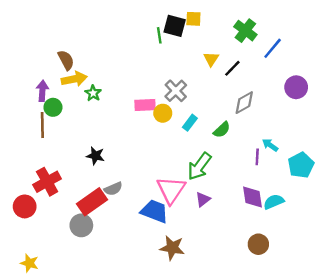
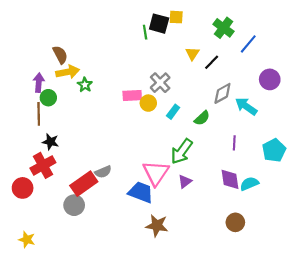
cyan arrow: (270, 145) -> (246, 106), moved, size x1.5
black star: (95, 156) -> (50, 142), moved

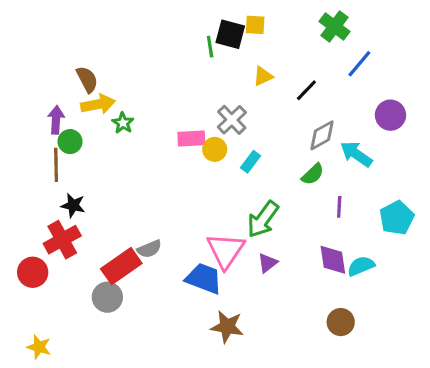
green cross: (224, 28) -> (334, 26), moved
yellow triangle: (192, 54) -> (263, 76), moved, turned 32
green semicircle: (202, 118) -> (313, 174), moved

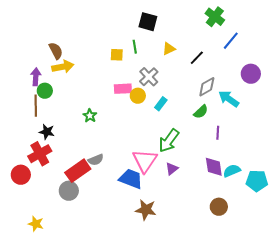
yellow square: (255, 25) -> (117, 55), moved
green line: (210, 47) -> (135, 47), moved
green star: (123, 123) -> (90, 116), moved
cyan pentagon: (397, 218) -> (257, 181), moved, turned 30
yellow star: (39, 347) -> (36, 224), moved

